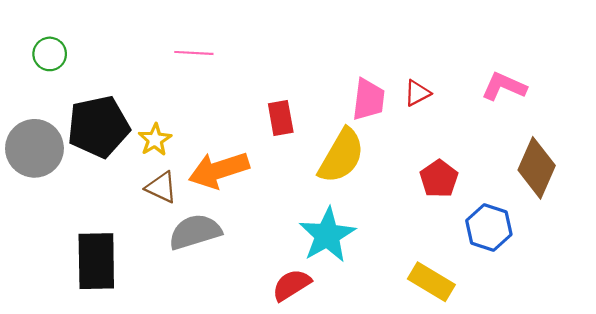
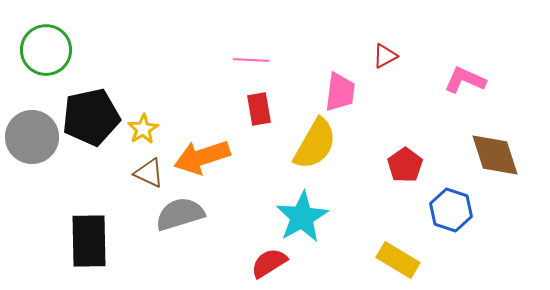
pink line: (194, 53) -> (251, 60), moved
green circle: (50, 54) -> (46, 50), size x1.6
red triangle: (417, 93) -> (385, 56), moved
brown diamond: (537, 168) -> (495, 155), turned -42

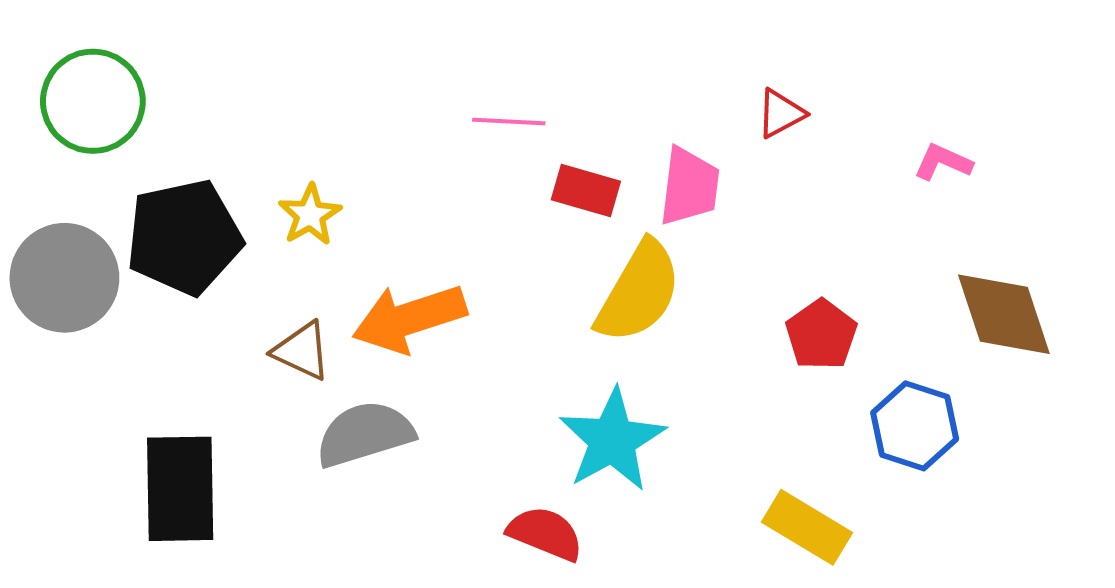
pink L-shape: (465, 80) -> (943, 162), size x0.7
red rectangle: (259, 109) -> (586, 191), moved, turned -64
yellow star: (143, 129) -> (310, 215), moved
red semicircle: (269, 263) -> (545, 533), turned 54

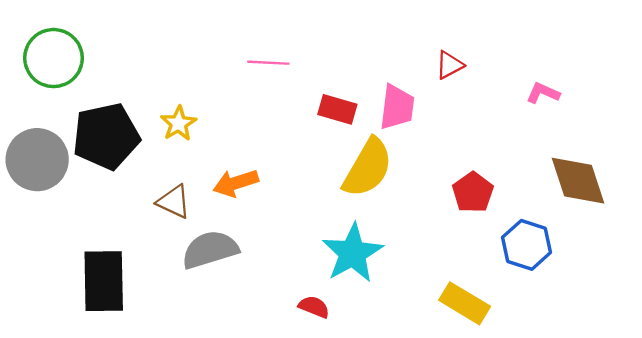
pink line: (509, 122) -> (268, 63), moved
orange arrow: (409, 318) -> (236, 183), size x0.7
red semicircle: (545, 533) -> (314, 307), size x0.7

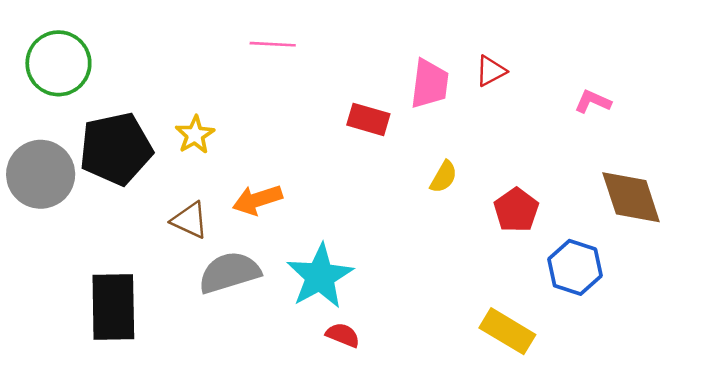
pink line: (268, 63) -> (273, 44), moved
pink trapezoid: (397, 107) -> (430, 84), moved
yellow semicircle: (368, 168) -> (444, 177), moved, size x0.5
cyan star: (353, 253) -> (320, 276), moved

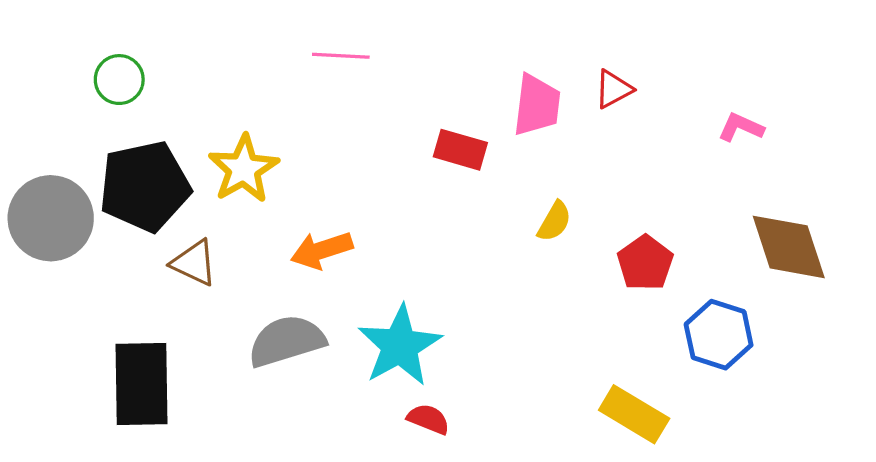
green circle: (58, 63) -> (119, 80), moved, size x0.6
yellow star: (195, 135) -> (244, 169), size x1.4
brown triangle: (190, 220) -> (194, 263), moved

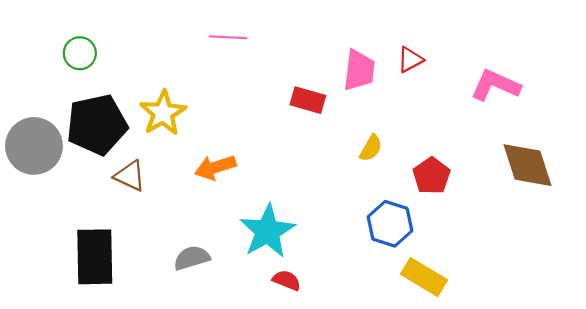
pink L-shape: (741, 127) -> (496, 85), size x1.6
blue hexagon: (719, 335) -> (390, 224), moved
gray semicircle: (287, 341) -> (192, 258), moved, size x0.7

